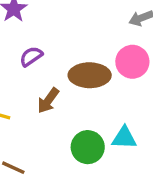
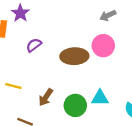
brown arrow: (48, 101) -> (46, 97), moved

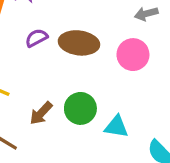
brown ellipse: (74, 56) -> (79, 43), moved
green circle: (75, 105) -> (80, 108), moved

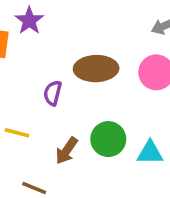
purple semicircle: (36, 38) -> (53, 93), moved, turned -40

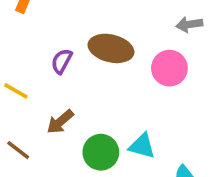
green circle: (108, 139) -> (101, 152), moved

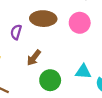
brown arrow: (60, 122) -> (34, 58), moved
cyan triangle: (142, 146) -> (83, 72), moved

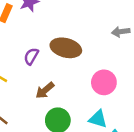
pink circle: (80, 23) -> (104, 82), moved

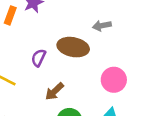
gray arrow: (121, 32) -> (102, 26), moved

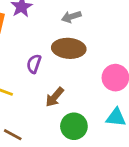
gray arrow: (102, 26) -> (71, 17), moved

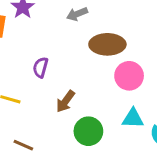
brown ellipse: (69, 48) -> (107, 44), moved

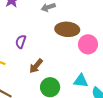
pink circle: (129, 76) -> (88, 44), moved

